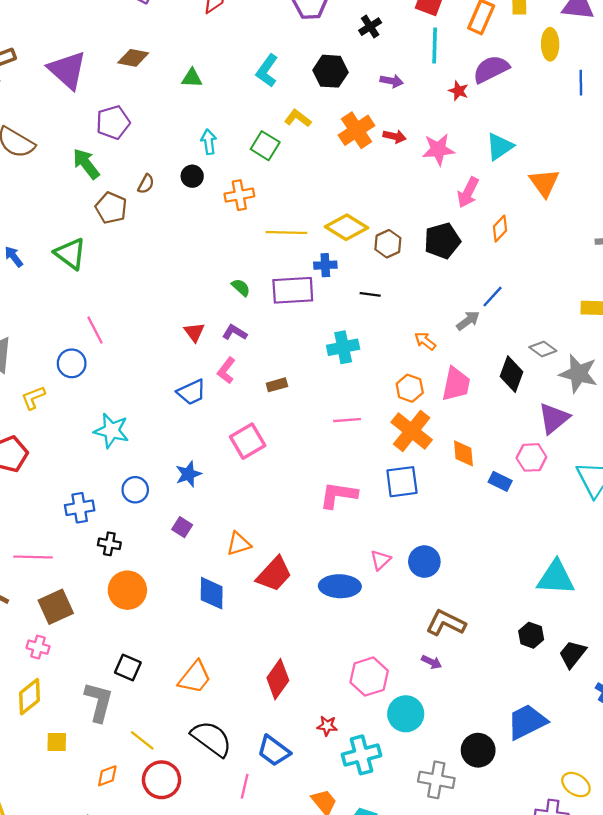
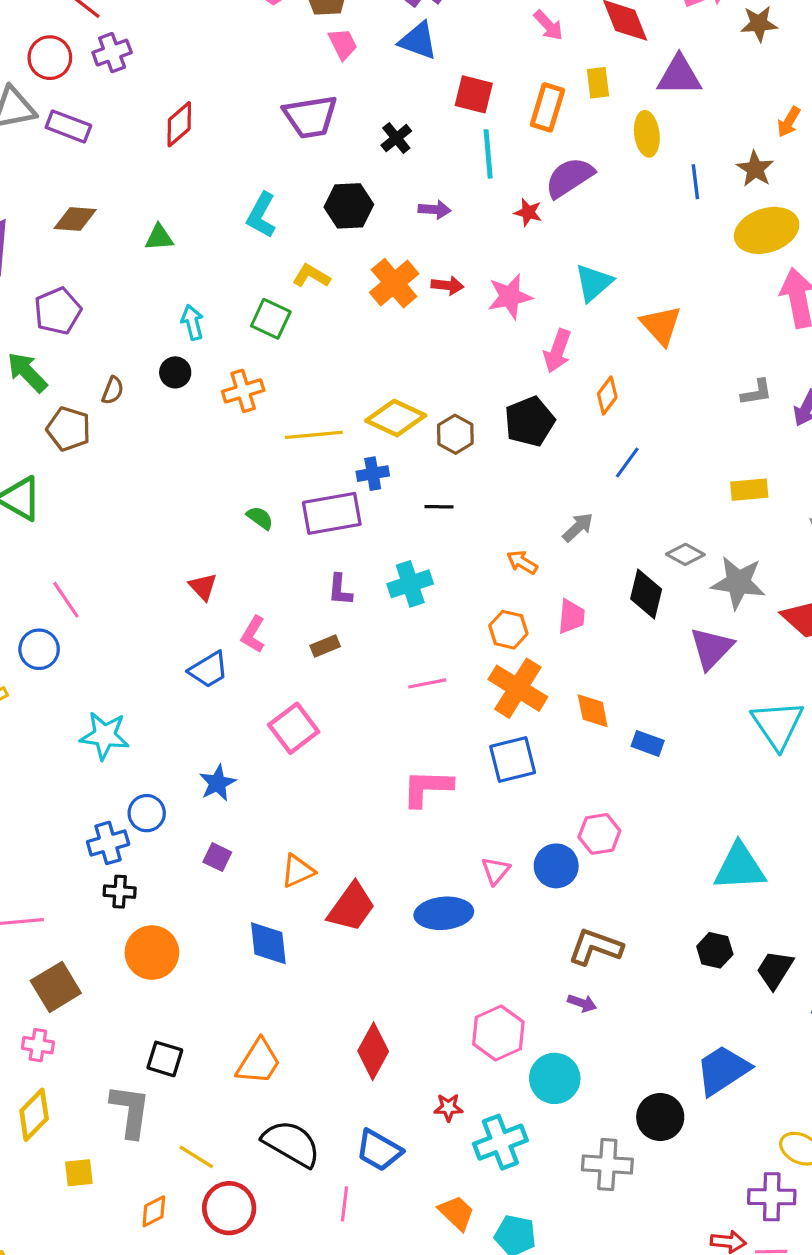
blue line: (492, 297) -> (627, 462), moved
purple L-shape: (235, 332) -> (340, 590), moved, turned -110
pink trapezoid: (456, 384) -> (571, 616), size x0.7
pink hexagon: (531, 457) -> (599, 834), moved
blue cross: (80, 508) -> (108, 843), moved

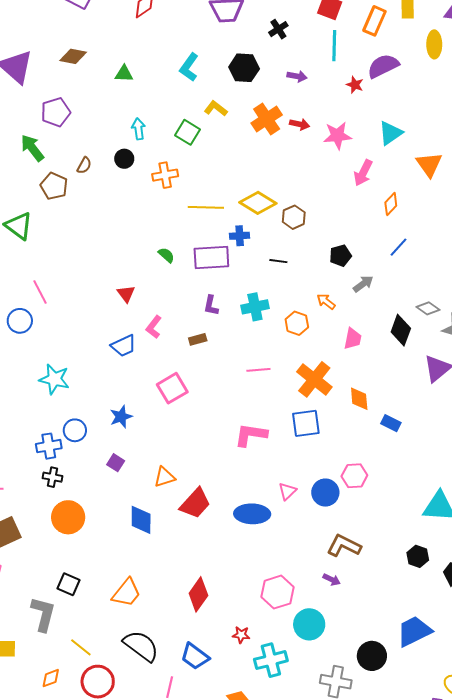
black pentagon: (530, 421) -> (340, 256), moved, size x0.7
orange hexagon: (508, 630) -> (297, 323), moved

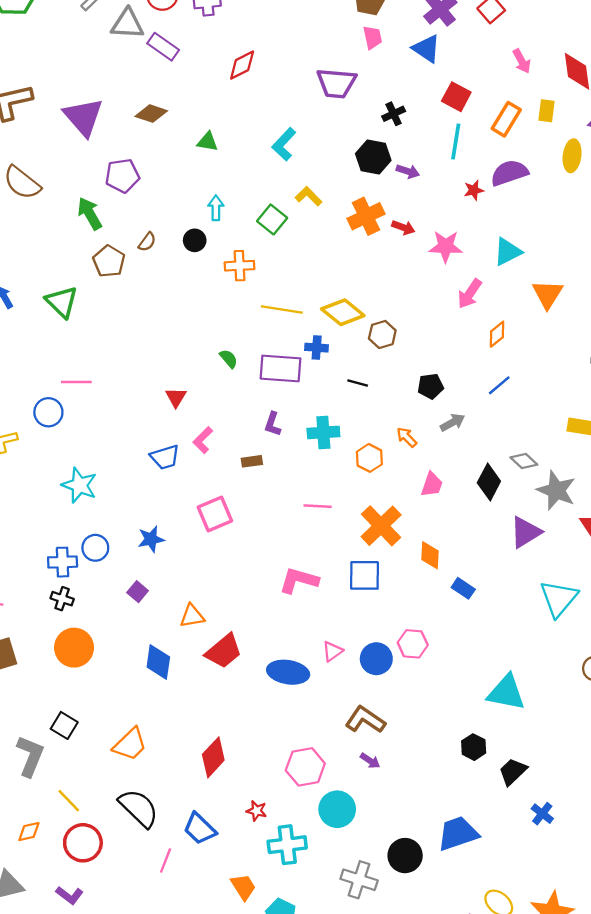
black hexagon: (244, 68) -> (373, 157), moved
red star: (355, 85) -> (474, 190), turned 30
pink line: (40, 292) -> (76, 382), turned -70
brown L-shape: (344, 546) -> (365, 720), moved

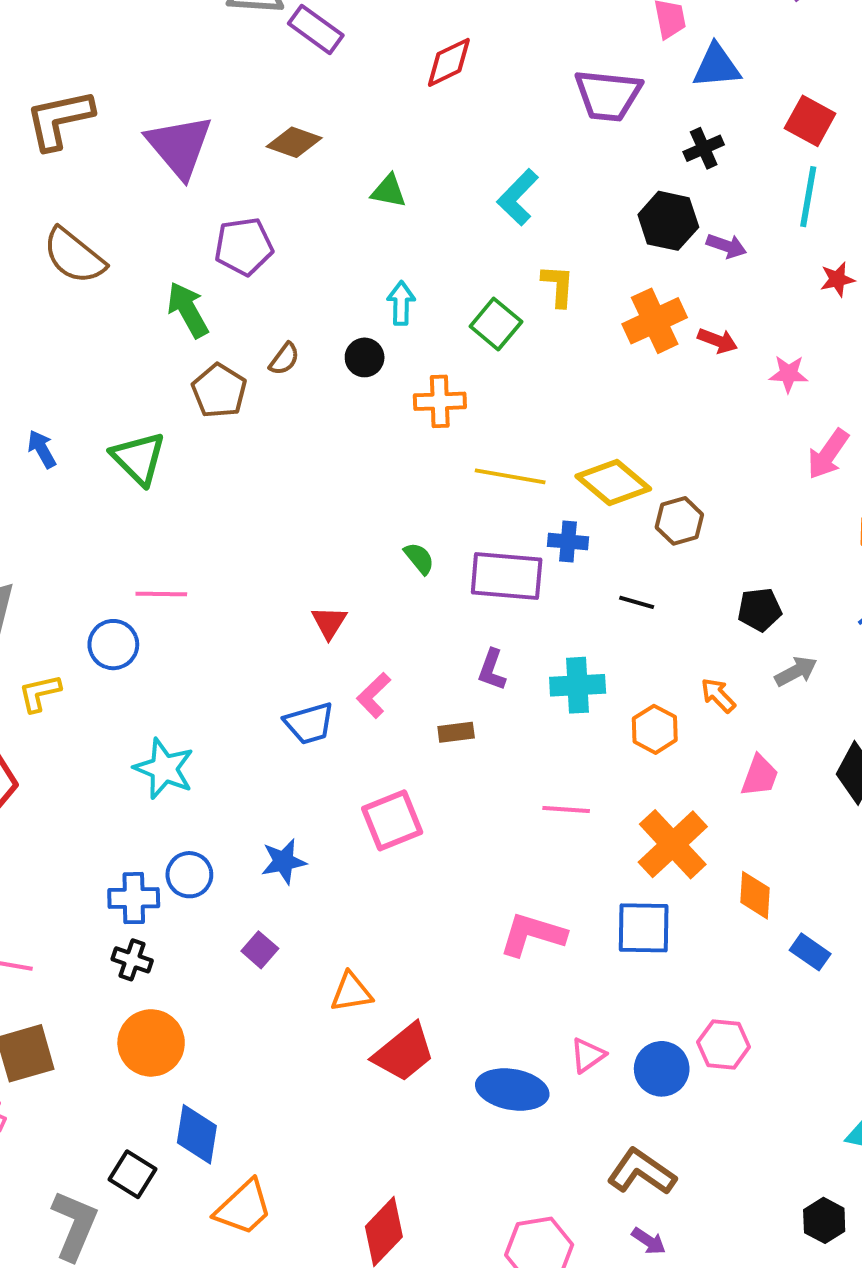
blue triangle: (426, 49) -> (717, 66), moved, turned -40
yellow L-shape: (309, 196) -> (558, 286), turned 48
pink star: (446, 247) -> (789, 374), size x0.7
blue diamond: (158, 662) -> (197, 1134), moved

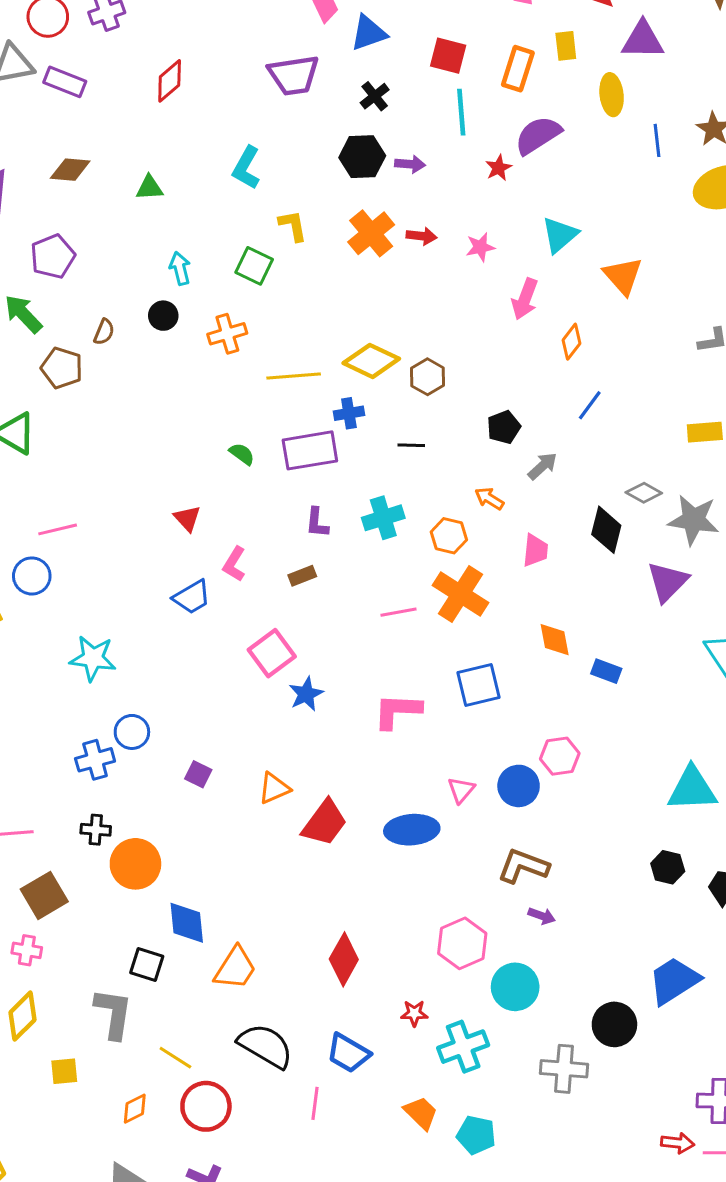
orange cross: (673, 844) -> (461, 594), moved
blue star: (284, 861) -> (306, 694), moved
black cross: (132, 960) -> (96, 830), moved

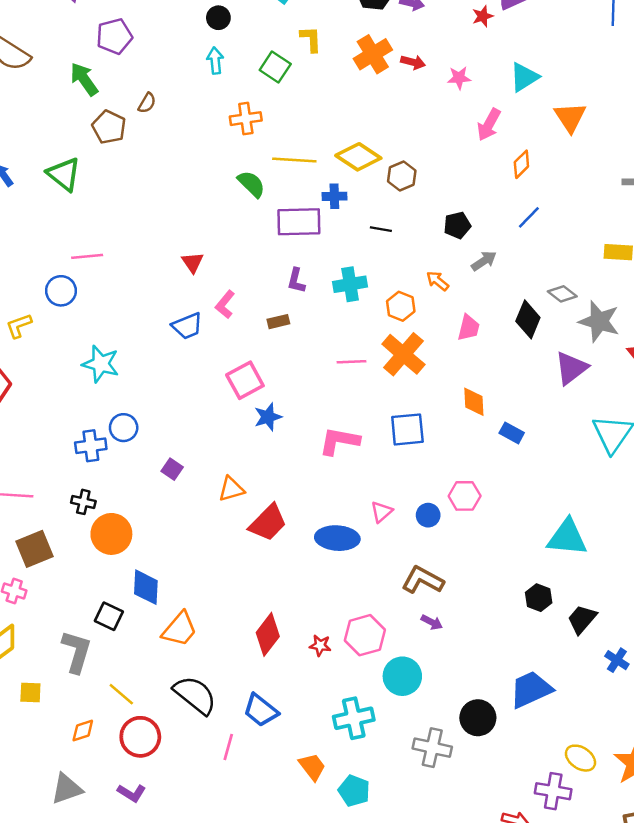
black circle: (163, 316) -> (218, 18), moved
green semicircle: (242, 454) -> (251, 184), moved, size x1.4
blue circle: (519, 786) -> (428, 515), size x0.7
red star: (414, 1013) -> (320, 645), moved

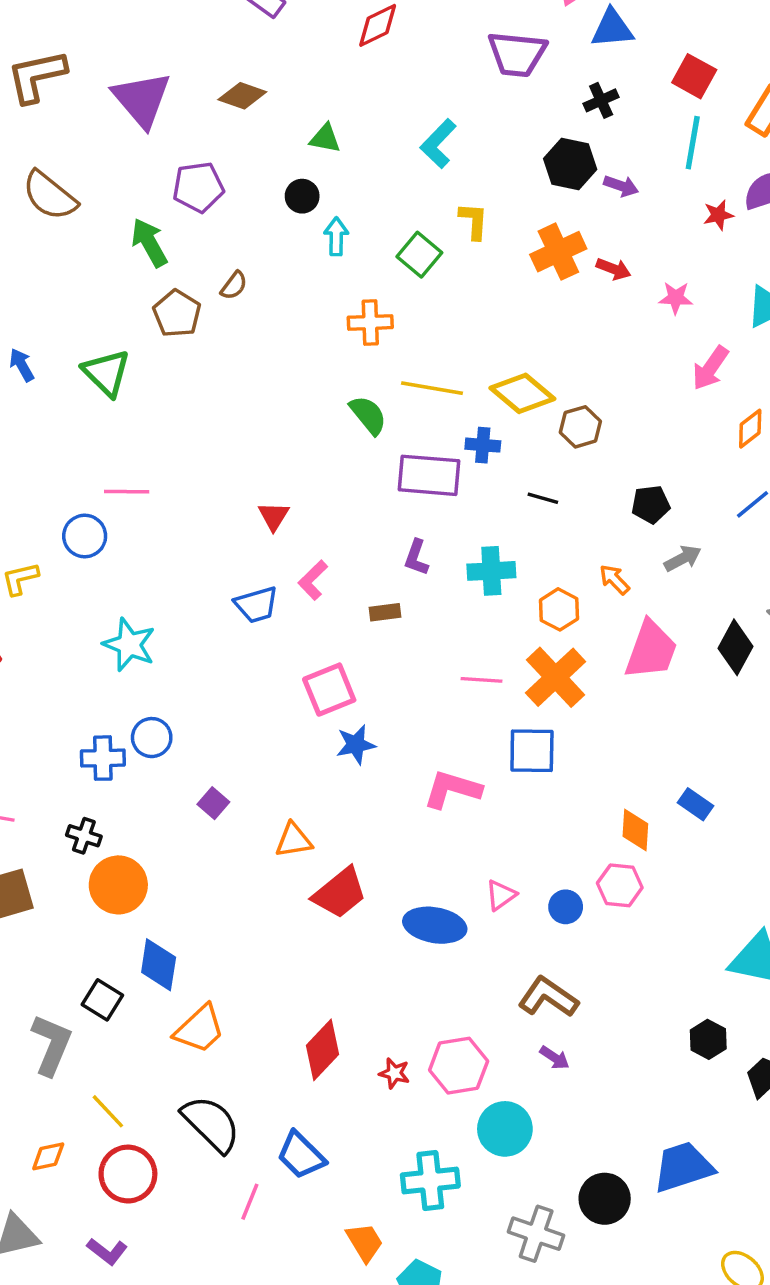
black circle: (218, 18) -> (302, 196), moved
pink trapezoid: (469, 328) -> (651, 650), size x1.6
orange diamond: (474, 402) -> (635, 830), moved
blue square: (407, 429) -> (532, 751), moved

